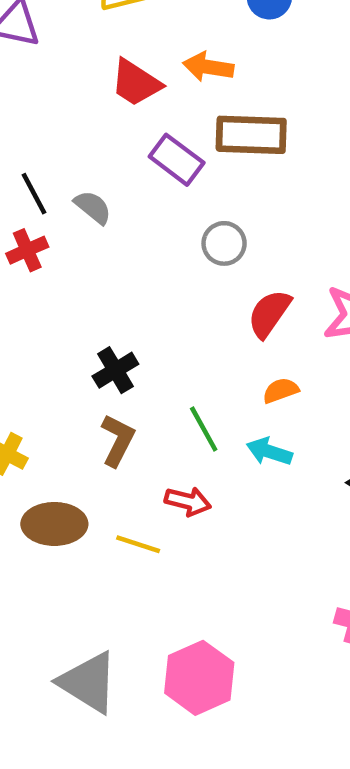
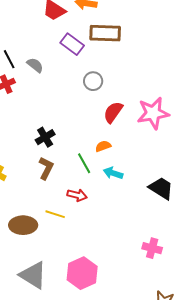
orange semicircle: (281, 390) -> (103, 146), moved
brown ellipse: (54, 524) -> (23, 225), moved

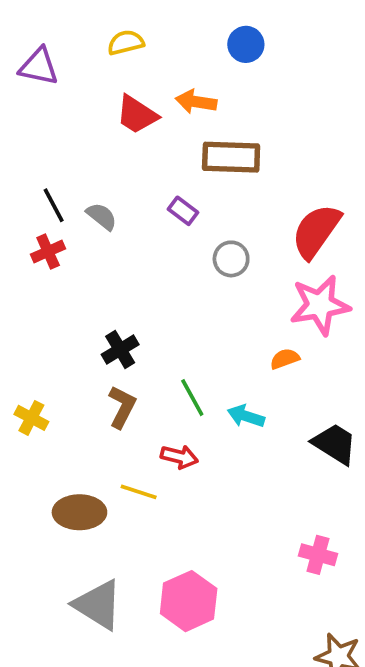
purple rectangle: (72, 44) -> (183, 211), moved, size x0.7
gray circle: (93, 81) -> (231, 259), moved
red semicircle: (113, 112) -> (316, 231), moved, size x1.4
orange semicircle: (103, 146) -> (285, 359), moved

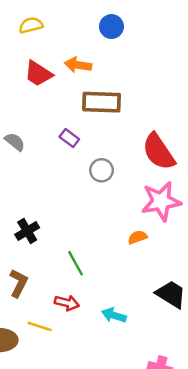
red semicircle: (316, 231) -> (159, 152), turned -69
brown L-shape: (122, 407) -> (19, 283), moved
cyan arrow: (246, 416) -> (114, 315), moved

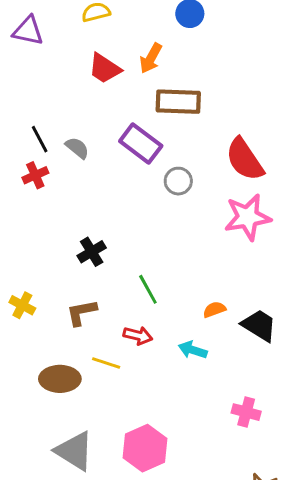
orange arrow: (78, 65) -> (151, 58), turned -70
purple rectangle: (69, 138) -> (141, 143), size x1.8
orange semicircle: (137, 237) -> (214, 310), moved
brown L-shape: (19, 283) -> (82, 312), turned -128

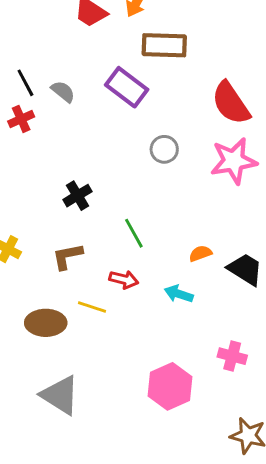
gray circle: (178, 181) -> (164, 149), moved
pink hexagon: (145, 448) -> (170, 386), moved

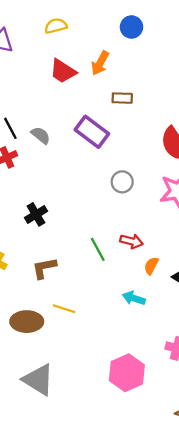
brown rectangle: (164, 45) -> (122, 98), size x0.6
black cross: (77, 196) -> (36, 214), moved
orange semicircle: (200, 253) -> (151, 266), turned -42
red arrow: (124, 279) -> (131, 241), moved

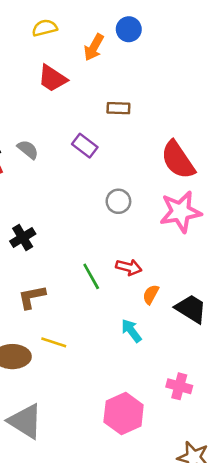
orange arrow: (100, 63) -> (94, 47), moved
purple rectangle: (92, 132) -> (85, 146), size x0.7
cyan arrow: (134, 298) -> (131, 331), turned 35

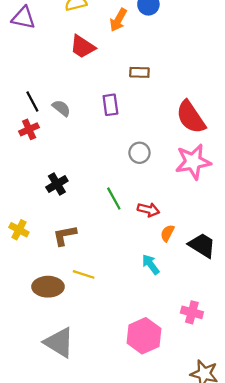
purple rectangle: (85, 146) -> (110, 105), turned 45
green line: (91, 276) -> (114, 199), moved

